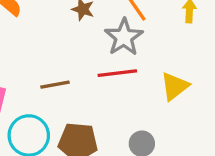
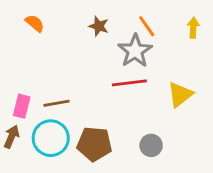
brown line: (55, 85) -> (57, 103), moved

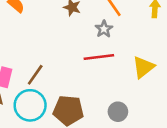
gray star: (135, 51) -> (104, 29), size x0.6
brown line: (57, 103) -> (35, 75), turned -45

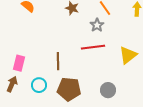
brown line: (35, 75) -> (58, 61), moved, turned -36
cyan circle: (30, 105) -> (39, 85), size x0.6

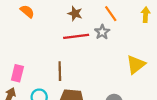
red line: (93, 47) -> (76, 36), moved

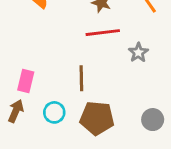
gray star: (102, 32) -> (138, 53), moved

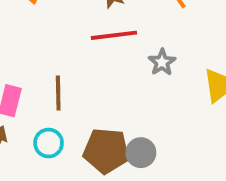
brown line: (81, 78) -> (58, 93), moved
gray circle: (153, 120) -> (141, 153), moved

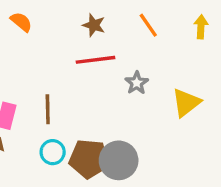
cyan circle: (49, 143) -> (53, 152), moved
gray circle: (141, 153) -> (119, 160), size x1.5

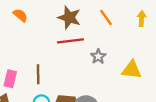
brown star: (94, 25) -> (69, 17), size x1.5
yellow triangle: (186, 103) -> (132, 70), turned 45

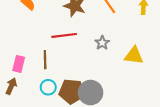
red line: (70, 41) -> (64, 35), moved

